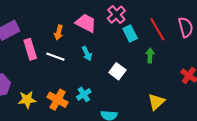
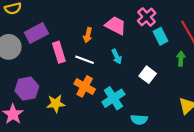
cyan cross: (84, 94) -> (113, 98), size x1.5
orange cross: (58, 100) -> (85, 86), moved

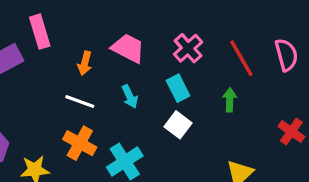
pink cross: (147, 17) -> (188, 48), moved
cyan rectangle: (160, 36) -> (178, 88), moved
pink rectangle: (59, 52) -> (40, 32), moved

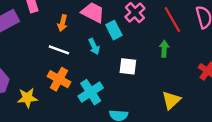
cyan rectangle: (178, 88) -> (114, 30), moved
white square: (178, 125) -> (128, 66), turned -30

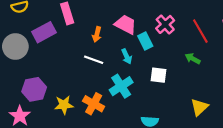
green arrow: (164, 49) -> (193, 59), turned -64
orange cross: (59, 79) -> (94, 104), moved
cyan cross: (91, 92) -> (121, 86), moved

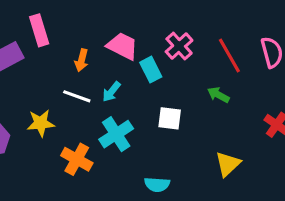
cyan arrow: (127, 56) -> (111, 92), moved, turned 64
yellow star: (64, 105) -> (41, 123), moved

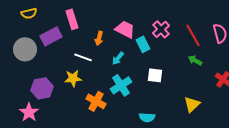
green arrow: (218, 95) -> (195, 60), moved
white line: (77, 96) -> (83, 57), moved

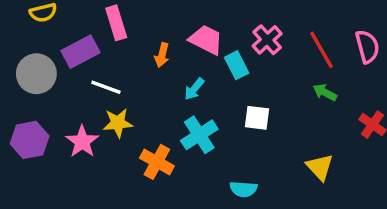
white line: (83, 57) -> (106, 87), moved
purple hexagon: (42, 88) -> (30, 140), moved
yellow triangle: (192, 104) -> (320, 167), turned -30
pink star: (29, 112) -> (82, 142), moved

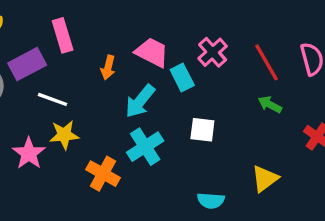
cyan arrow: (194, 89) -> (140, 101), size x1.5
yellow triangle: (320, 167) -> (265, 179), turned 36
cyan semicircle: (243, 189) -> (211, 201), moved

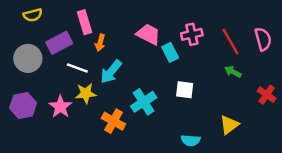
pink cross: (213, 52) -> (192, 34), turned 30
orange arrow: (108, 67) -> (100, 43), moved
cyan arrow: (140, 101) -> (111, 72), moved

